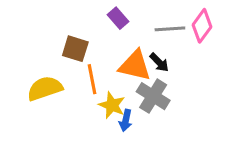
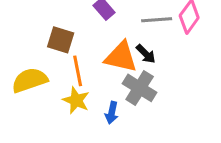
yellow star: (112, 105) -> (76, 100), moved

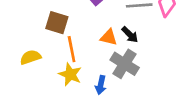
orange triangle: (121, 57) -> (109, 37), size x0.6
yellow semicircle: (30, 80) -> (30, 57), size x0.7

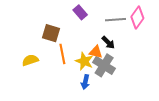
orange triangle: (109, 37) -> (96, 52), moved
yellow star: (70, 74) -> (84, 61), moved

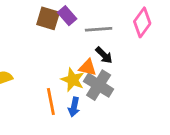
gray line: (116, 20) -> (99, 29), moved
brown square: (51, 33) -> (48, 18), moved
orange line: (62, 54) -> (51, 102), moved

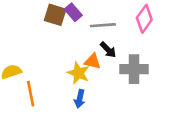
gray cross: (99, 85) -> (134, 69), moved, turned -32
orange line: (51, 102) -> (31, 94), moved

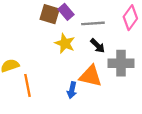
orange triangle: (93, 61) -> (91, 76), moved, size x1.5
yellow star: (78, 73) -> (65, 43), moved

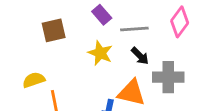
brown square: (50, 14) -> (54, 30), moved, turned -30

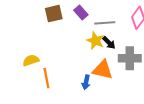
brown square: (54, 30) -> (54, 14), moved
yellow star: (100, 53) -> (95, 41), moved

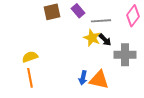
orange triangle: (103, 70) -> (99, 80), moved
orange line: (46, 78) -> (30, 78), moved

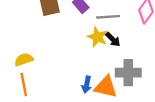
gray cross: (125, 55) -> (128, 73), moved

